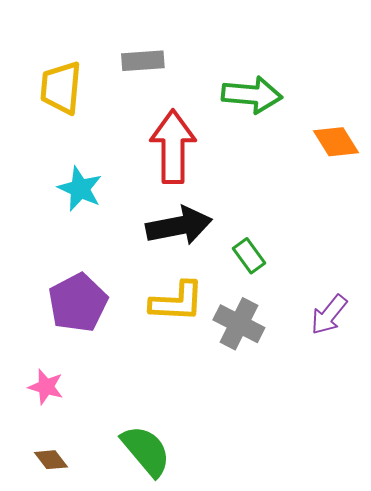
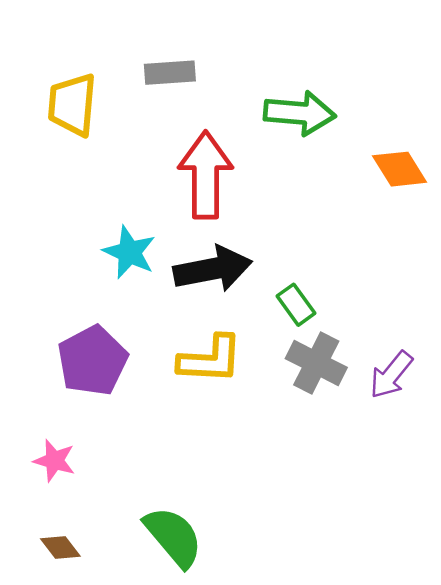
cyan star: (80, 189) -> (129, 252), moved
gray cross: (239, 324) -> (316, 363), moved

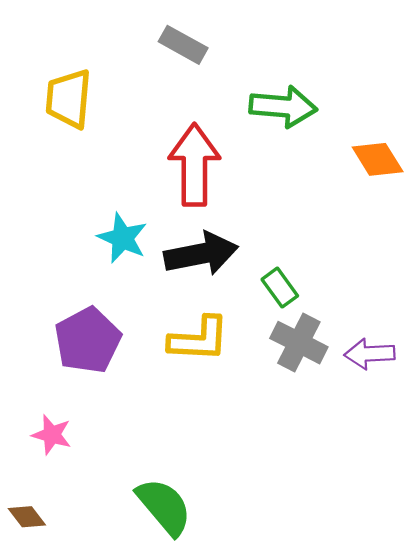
gray rectangle: (170, 73) -> (183, 45), moved, turned 33
purple arrow: (391, 375) -> (370, 354), turned 48
brown diamond: (60, 547) -> (27, 517), moved

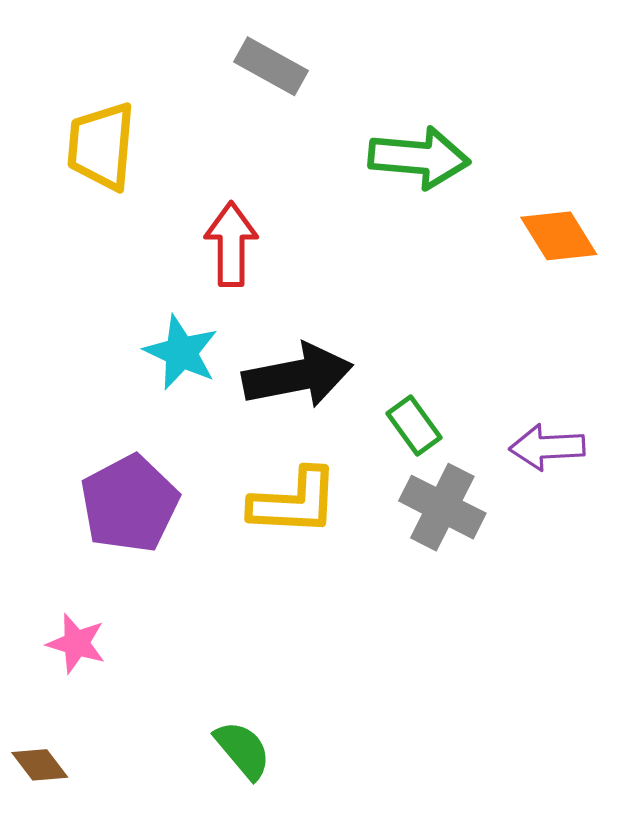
red arrow: (194, 165) -> (231, 244), moved, size x0.7
purple arrow: (370, 354) -> (547, 447), moved
green semicircle: (164, 507) -> (243, 750), size x0.7

